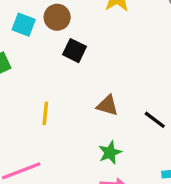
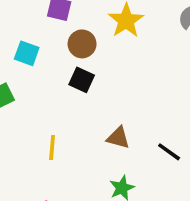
brown circle: (57, 17) -> (82, 44), moved

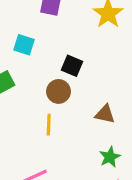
brown circle: (82, 44) -> (59, 91), moved

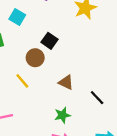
yellow line: (49, 125) -> (22, 81), turned -56

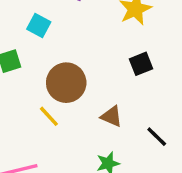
black square: (49, 41) -> (141, 64), moved, turned 35
brown circle: (35, 58) -> (66, 83), size x1.5

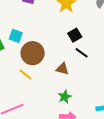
cyan square: (39, 25) -> (16, 36), moved
black line: (157, 137) -> (82, 53), moved

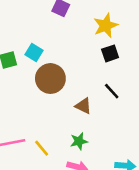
black square: (75, 35) -> (110, 53), moved
yellow line: (26, 75) -> (42, 148), moved

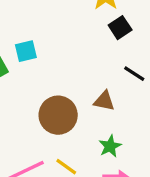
cyan square: (34, 53) -> (26, 51), turned -30
brown circle: (50, 79) -> (58, 115), moved

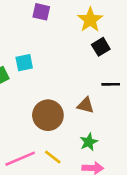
black line: (134, 74) -> (111, 84), turned -36

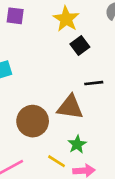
brown triangle: (86, 105) -> (70, 107), size x1.5
yellow line: (53, 157) -> (57, 161), moved

